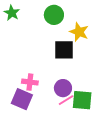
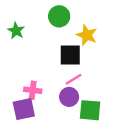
green star: (12, 13) -> (16, 31), moved
purple square: (22, 99) -> (24, 109), turned -35
pink line: (66, 100) -> (74, 79), moved

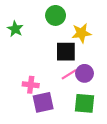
yellow star: (87, 35) -> (81, 33), turned -30
purple circle: (69, 97) -> (84, 73), moved
purple square: (24, 109) -> (43, 102), moved

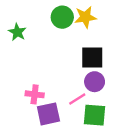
yellow star: (81, 33) -> (85, 17), moved
black square: (66, 52) -> (92, 57), moved
pink line: (69, 74) -> (77, 99), moved

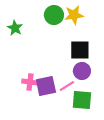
purple square: (48, 114) -> (46, 86), moved

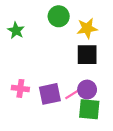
yellow star: (74, 15) -> (87, 28), moved
purple circle: (82, 71) -> (87, 90), moved
pink cross: (30, 82) -> (20, 88), moved

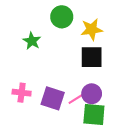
green star: (16, 31) -> (32, 41), moved
purple square: (50, 94) -> (53, 98), turned 30

